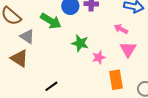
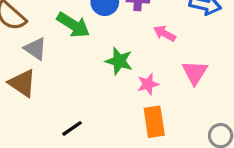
pink arrow: (121, 29) -> (165, 33), moved
orange rectangle: (116, 80) -> (154, 122), moved

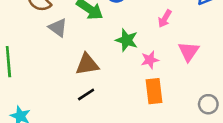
pink arrow: (165, 33) -> (165, 19), turned -90
brown triangle: (22, 83) -> (87, 64), moved, turned -45

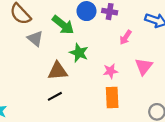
green star: (127, 40) -> (79, 53), moved

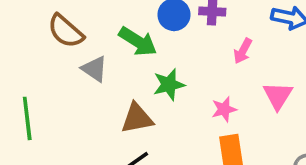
green star: (79, 53) -> (169, 85), turned -30

